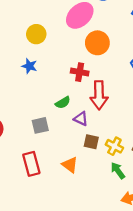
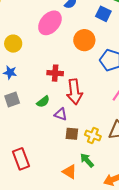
orange circle: (97, 43) -> (84, 40), moved
gray square: (40, 125) -> (12, 100), moved
orange triangle: (70, 165) -> (70, 172), moved
green arrow: (118, 170) -> (87, 160), moved

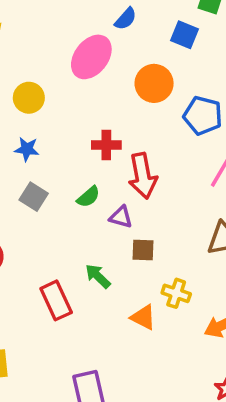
gray square: (12, 100) -> (34, 197), turned -35
yellow cross: (93, 136) -> (176, 293), moved
green arrow: (87, 160) -> (98, 276), moved

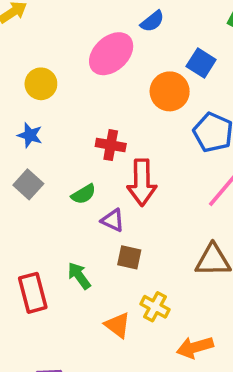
blue square: (184, 35) -> (201, 63), moved

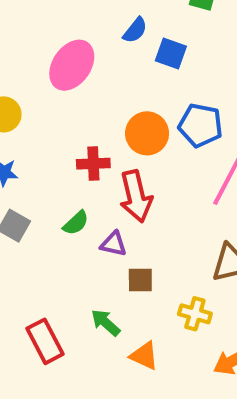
blue semicircle: (152, 21) -> (135, 30), moved
orange circle: (170, 91) -> (147, 133), moved
green arrow: (79, 276) -> (106, 323), moved
yellow cross: (155, 307) -> (195, 314), moved

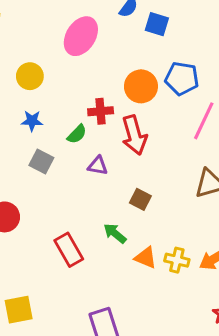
green semicircle: (76, 223) -> (77, 134), moved
purple triangle: (114, 244) -> (98, 166), moved
brown square: (140, 280) -> (140, 199), turned 30
yellow cross: (195, 314) -> (177, 260), moved

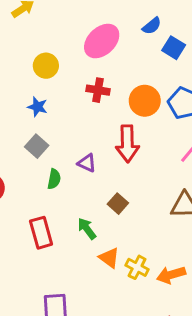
red cross: (101, 111) -> (98, 90), moved
green semicircle: (77, 134) -> (54, 179), moved, turned -48

